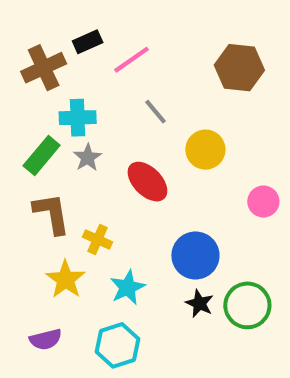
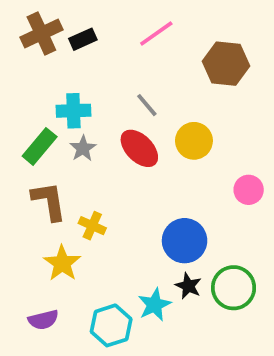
pink line: (132, 60) -> (156, 34), moved
brown cross: (44, 68) -> (41, 34), moved
red ellipse: (147, 182) -> (139, 148), moved
cyan star: (128, 287) -> (154, 305), moved

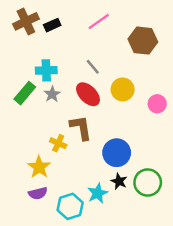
pink circle: (249, 190) -> (157, 104), moved
brown L-shape: (49, 201) -> (81, 128), moved
purple semicircle: (43, 320) -> (38, 193), moved

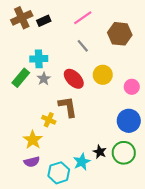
gray line: (93, 67) -> (83, 46), moved
blue circle: (117, 153) -> (129, 121), moved

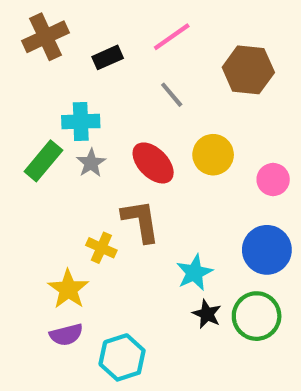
black rectangle: (44, 21) -> (108, 57), moved
cyan star: (82, 162) -> (194, 273), moved

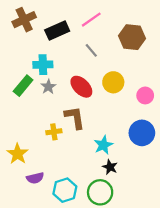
black rectangle: (108, 57) -> (57, 31), size x1.5
yellow cross: (101, 248) -> (54, 132), turned -32
yellow star: (68, 289) -> (18, 154), moved
green circle: (257, 316) -> (100, 192), moved

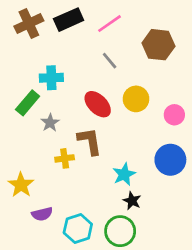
black rectangle: (57, 31) -> (69, 20), moved
gray star: (48, 87) -> (50, 123), moved

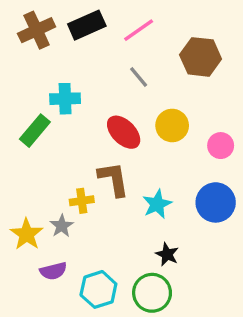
gray star: (50, 123) -> (62, 226), moved
cyan star: (124, 174) -> (157, 204), moved

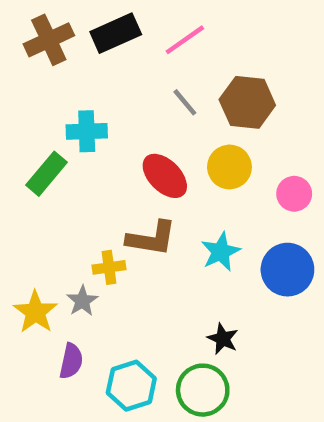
brown hexagon: (201, 57) -> (247, 102), moved
brown L-shape: (114, 179) -> (151, 238), turned 108
cyan star: (157, 204) -> (221, 252), moved
purple semicircle: (53, 271) -> (71, 361), turned -64

